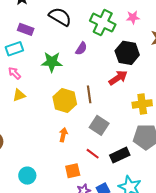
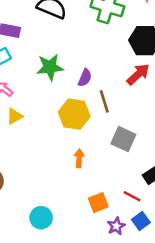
purple semicircle: (81, 49) -> (85, 78), moved
red line: (93, 154) -> (132, 196), moved

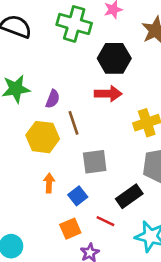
red arrow: (138, 74) -> (108, 94), turned 45
gray square: (123, 139) -> (95, 162), turned -30
blue square: (141, 221) -> (78, 196), moved

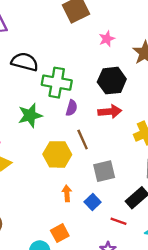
green cross: (74, 24) -> (57, 83), moved
purple semicircle: (53, 99) -> (72, 108), moved
orange square: (70, 229) -> (60, 233), moved

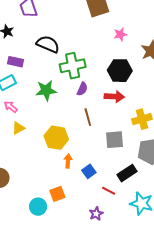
green cross: (57, 83) -> (73, 66), turned -30
yellow hexagon: (57, 154) -> (56, 138), moved
gray square: (104, 171) -> (114, 140), moved

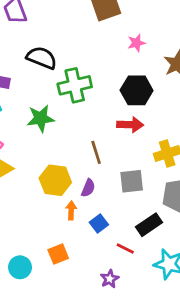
purple semicircle: (82, 89) -> (88, 188), moved
cyan circle: (38, 207) -> (20, 267), moved

